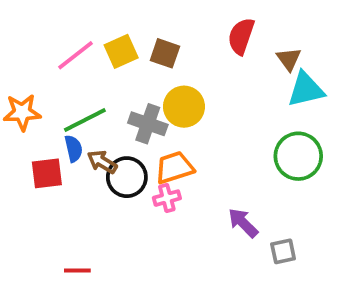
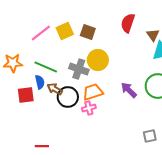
green line: (85, 120) -> (46, 67), turned 50
purple arrow: (243, 223) -> (129, 90), moved

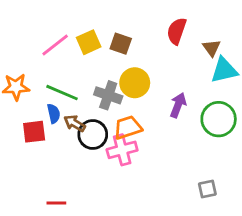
purple arrow: (129, 90) -> (178, 105), moved, turned 66
pink cross: (89, 108) -> (122, 150), size x1.5

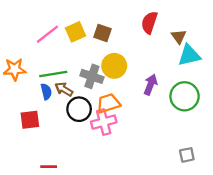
green line: (62, 93) -> (53, 74), turned -32
brown arrow: (75, 123) -> (64, 89), moved
red square: (34, 132) -> (30, 120), moved
gray square: (207, 189) -> (187, 155), moved

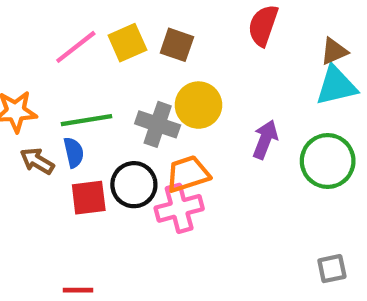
brown triangle: (179, 37) -> (334, 51), moved, turned 42
brown arrow: (64, 89) -> (37, 161), moved
red square: (30, 120) -> (89, 198), moved

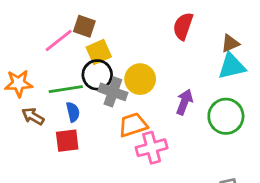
yellow square: (127, 43) -> (99, 52), moved
brown square: (177, 45) -> (84, 26), moved
blue semicircle: (74, 152) -> (73, 112), moved
black circle: (134, 185) -> (97, 75), moved
pink cross: (179, 208) -> (152, 148), moved

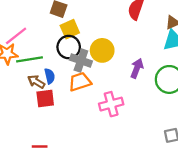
pink line: (59, 40) -> (16, 36), moved
green line: (66, 89) -> (30, 59), moved
brown arrow: (33, 116) -> (36, 82), moved
orange trapezoid: (133, 125) -> (80, 82), moved

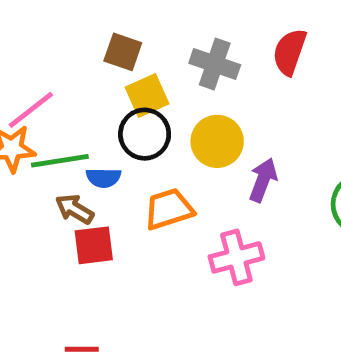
gray cross: (81, 60) -> (215, 64), moved
purple arrow: (137, 68) -> (263, 180), moved
blue semicircle: (50, 76) -> (103, 178), moved, turned 104

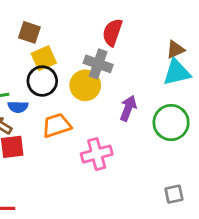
red semicircle: (290, 52) -> (112, 32), moved
gray cross: (215, 64) -> (98, 64), moved
purple arrow: (263, 180) -> (128, 108), moved

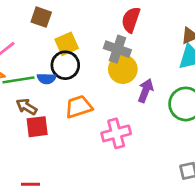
brown square: (29, 32) -> (41, 17), moved
yellow circle: (85, 85) -> (123, 69), moved
blue semicircle: (18, 107) -> (47, 79), moved

